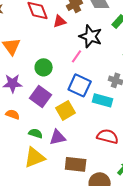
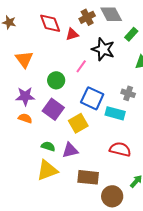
pink line: (77, 56) -> (81, 66), moved
orange semicircle: (13, 114) -> (25, 118), moved

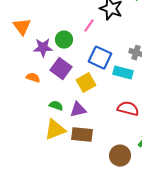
orange triangle: (24, 59) -> (22, 27), moved
purple star: (25, 96) -> (43, 48), moved
brown rectangle: (88, 177) -> (82, 135), moved

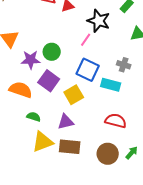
pink line: (89, 26) -> (86, 40), moved
orange semicircle: (33, 78) -> (21, 90), size x1.6
green semicircle: (56, 106) -> (34, 117), moved
brown circle: (120, 156) -> (108, 154), moved

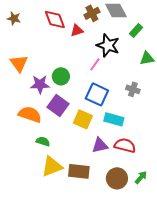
cyan rectangle: (111, 85) -> (114, 119), moved
yellow square: (74, 95) -> (83, 119), turned -36
purple triangle: (66, 122) -> (100, 145), moved

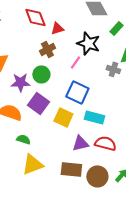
brown cross: (92, 13) -> (47, 49), moved
gray cross: (133, 89) -> (113, 69), moved
brown rectangle: (79, 171) -> (71, 169), moved

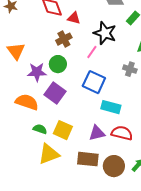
red triangle: (57, 28) -> (74, 18), turned 32
gray cross: (113, 69) -> (130, 69), moved
yellow square: (63, 117) -> (63, 130), moved

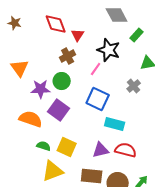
red triangle: (74, 18) -> (78, 35), turned 48
gray cross: (130, 69) -> (134, 86), turned 32

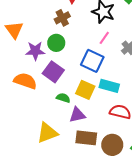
pink line: (96, 69) -> (104, 38), moved
green semicircle: (44, 146) -> (63, 98), moved
yellow square: (67, 147) -> (85, 90), moved
purple triangle: (101, 150) -> (77, 115), moved

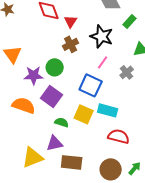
brown cross: (62, 18) -> (71, 44), moved
purple triangle: (77, 115) -> (55, 143), moved
yellow triangle: (47, 133) -> (33, 157), moved
brown rectangle: (86, 138) -> (72, 162), moved

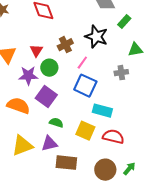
red triangle: (71, 21) -> (36, 51), moved
pink line: (103, 62) -> (82, 63), moved
gray cross: (127, 72) -> (121, 73), turned 32
yellow square: (84, 114) -> (85, 131), moved
yellow triangle: (33, 157) -> (22, 146), moved

